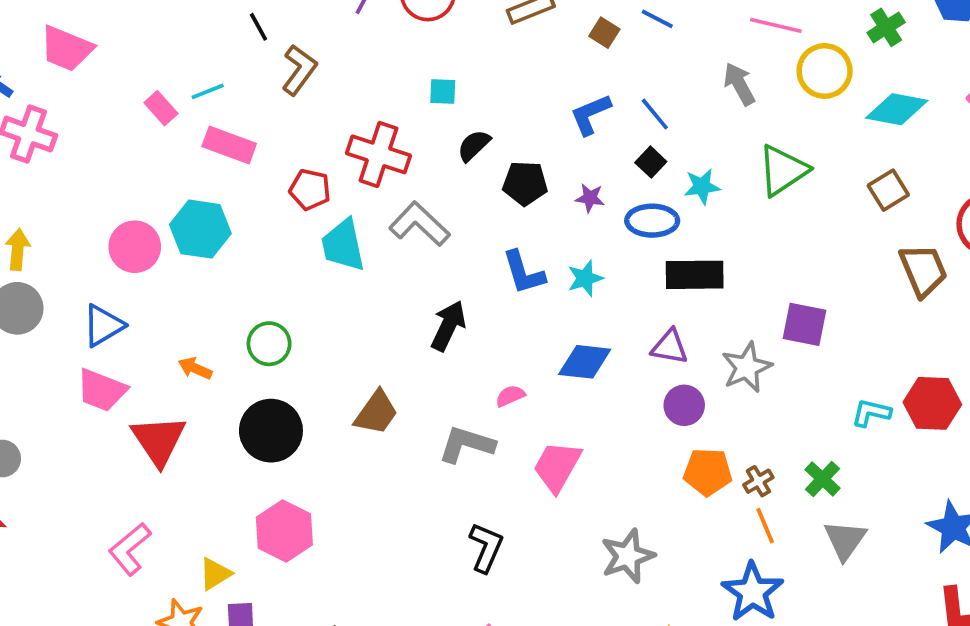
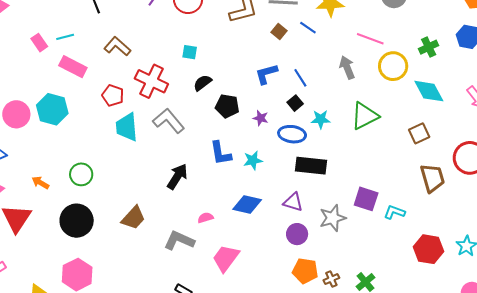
brown L-shape: (299, 70) -> (117, 46), moved, turned -92
cyan diamond: (897, 109) -> (429, 91), turned 44
cyan L-shape: (871, 413) -> (394, 212), moved

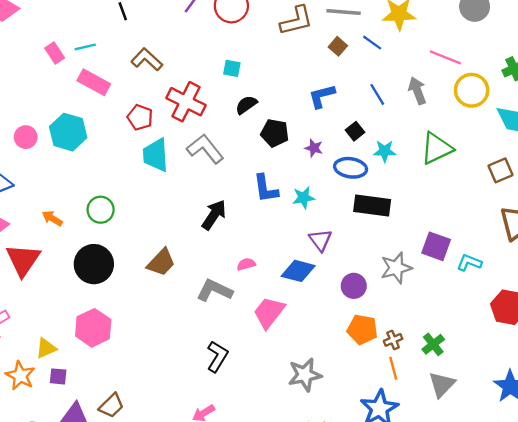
blue line: (300, 78) -> (377, 94), moved
pink circle: (16, 114) -> (26, 137), size x0.7
purple triangle: (293, 202) -> (320, 240), moved, turned 35
blue diamond: (247, 205) -> (298, 271), moved

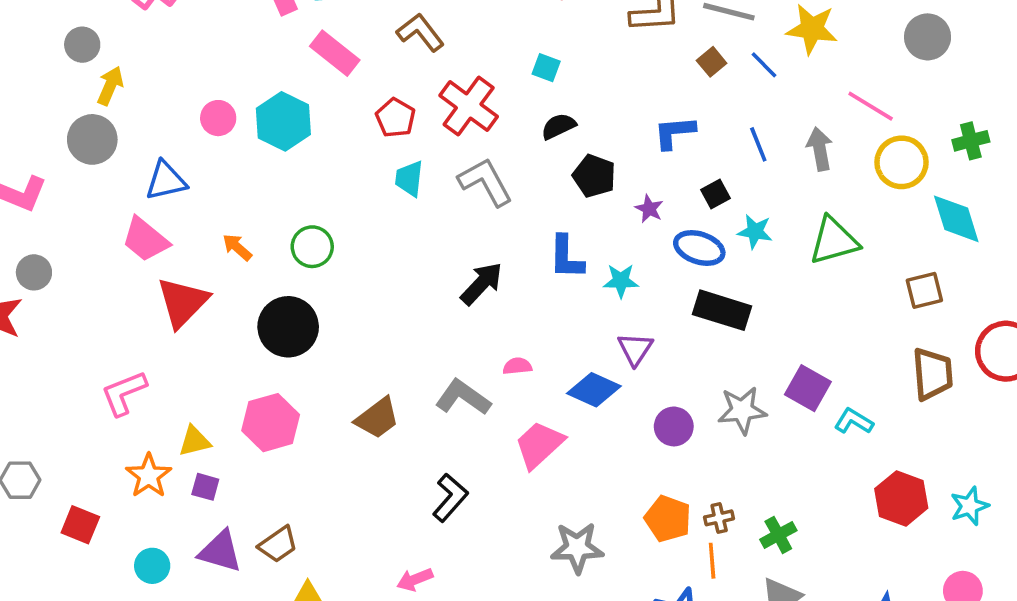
cyan trapezoid: (156, 155) -> (409, 179), size x0.7
brown trapezoid: (161, 262) -> (377, 418), moved
orange pentagon: (362, 329) -> (668, 519), moved

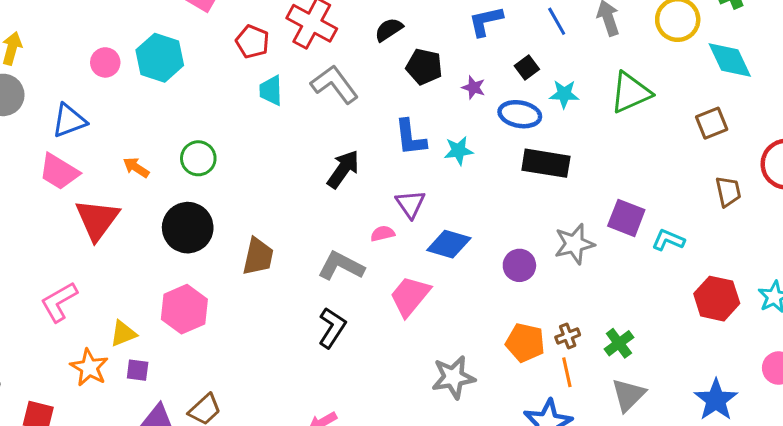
purple triangle: (635, 349) -> (410, 204), moved
brown trapezoid: (933, 374) -> (728, 192), size x0.7
brown trapezoid: (377, 418) -> (258, 256), moved, turned -33
black L-shape: (450, 498) -> (332, 328), moved

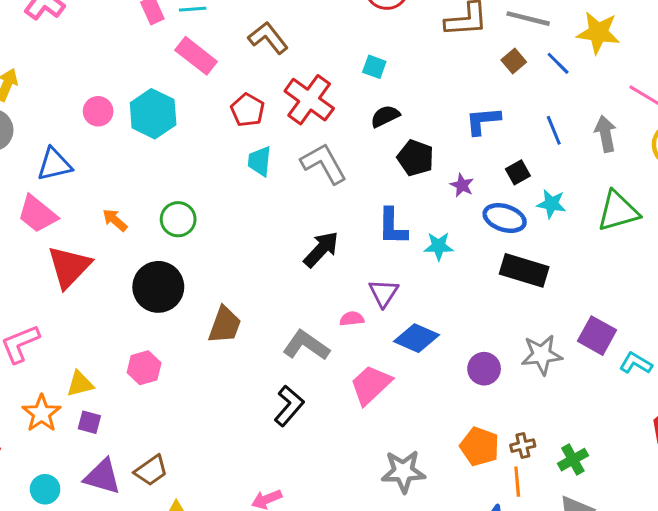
pink hexagon: (184, 309) -> (144, 368), size x0.7

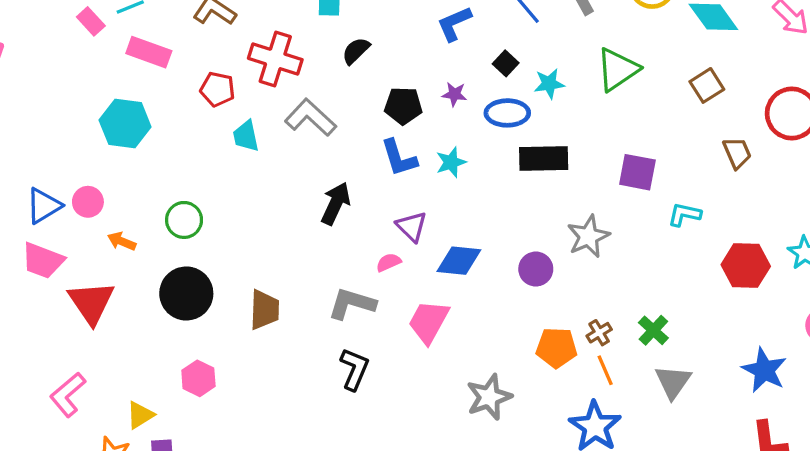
pink circle: (98, 111) -> (88, 202), moved
black pentagon: (415, 158) -> (403, 106), moved
purple square: (597, 336) -> (637, 172), moved

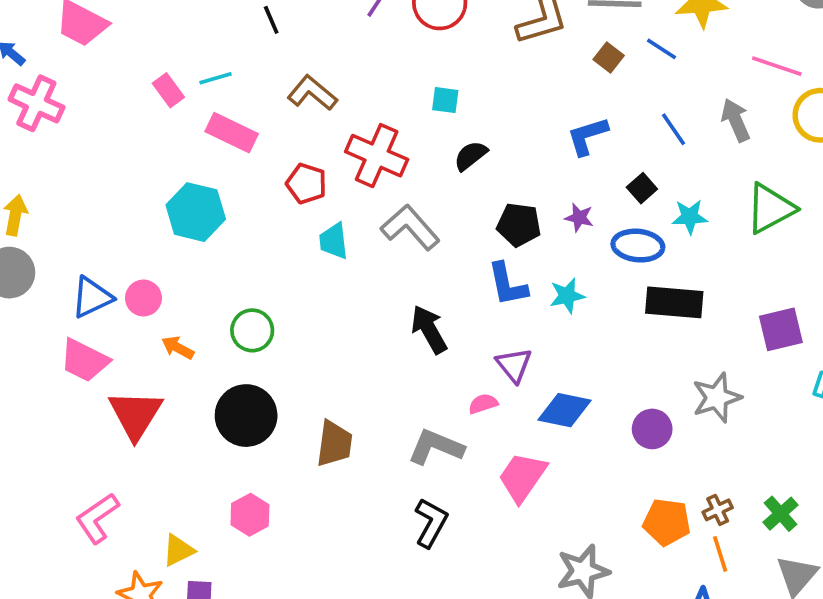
purple square: (637, 172) -> (781, 329), turned -30
black arrow: (336, 203) -> (429, 329), turned -60

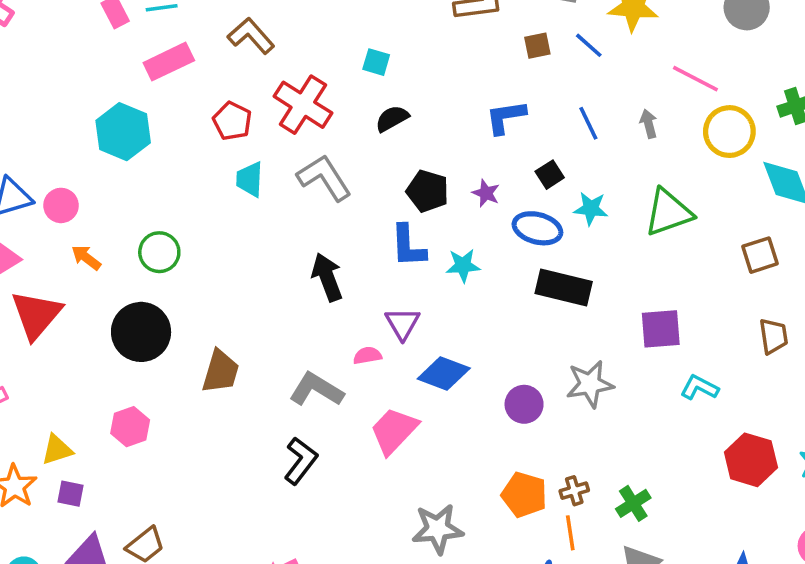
brown square: (609, 57) -> (537, 46), turned 32
gray arrow: (736, 120) -> (649, 124), size x0.7
pink rectangle: (232, 133) -> (169, 62), turned -60

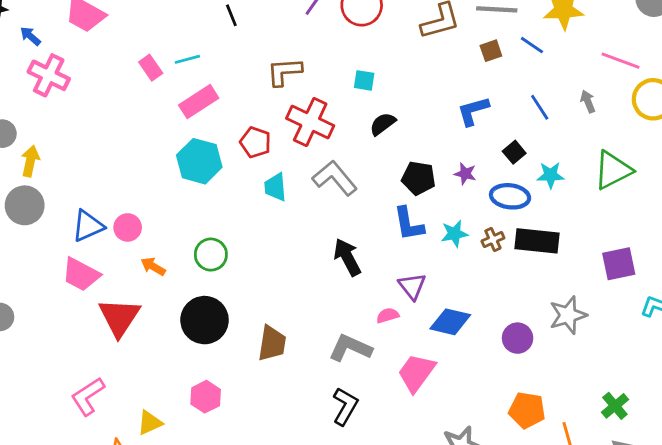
brown L-shape: (251, 36) -> (284, 72), moved, turned -45
cyan hexagon: (123, 132) -> (199, 161), moved
brown cross: (574, 491) -> (493, 239), moved

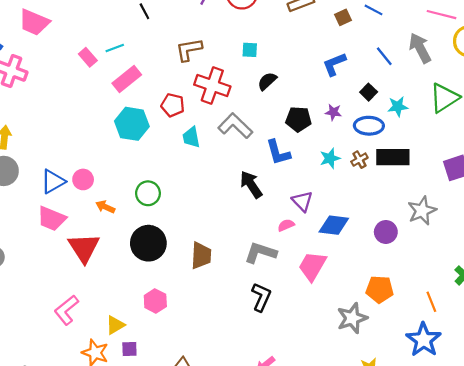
gray arrow: (588, 101) -> (420, 48), size x1.8
blue L-shape: (409, 224) -> (278, 152), moved
orange pentagon: (527, 410) -> (380, 289), moved

